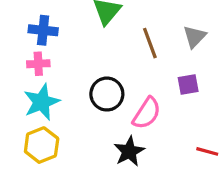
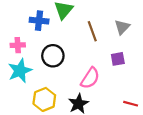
blue cross: (43, 30) -> (39, 21), moved
black circle: (107, 94) -> (53, 56), moved
yellow hexagon: (42, 145) -> (44, 99), moved

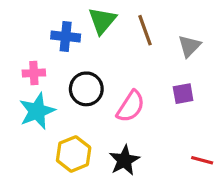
brown line: (92, 31) -> (145, 30), moved
pink semicircle: (90, 78) -> (131, 106), moved

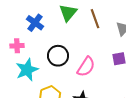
blue cross: (66, 37) -> (35, 23), moved, turned 30
pink cross: (34, 73) -> (17, 46), moved

